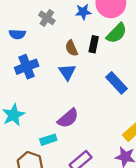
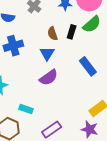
purple semicircle: (68, 118) -> (49, 77), moved
cyan rectangle: (48, 140) -> (26, 109), turned 32

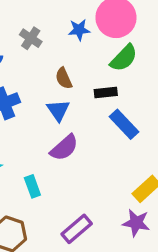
black rectangle: (72, 32) -> (106, 92), moved, turned 72
cyan rectangle: (26, 109) -> (32, 186), moved, turned 56

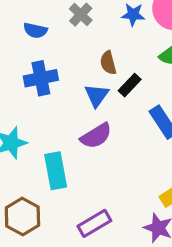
black rectangle: (106, 92) -> (130, 85), moved, turned -50
cyan rectangle: (32, 186) -> (56, 171), size x1.5

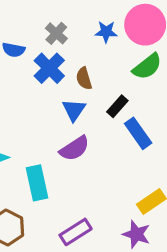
blue cross: (41, 78) -> (49, 68), moved, turned -32
black rectangle: (130, 85) -> (117, 106), moved

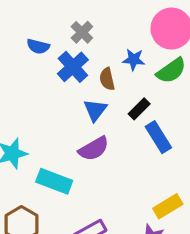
blue star: (106, 32) -> (134, 60), moved
cyan rectangle: (37, 183) -> (54, 181), turned -60

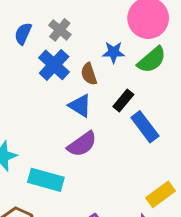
blue semicircle: (38, 46) -> (23, 34), moved, turned 105
blue triangle: (95, 110) -> (80, 106), turned -30

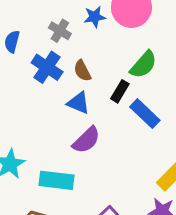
gray cross: (60, 30) -> (60, 31), moved
blue star: (114, 52) -> (95, 17), moved
green semicircle: (152, 60) -> (143, 65), moved

